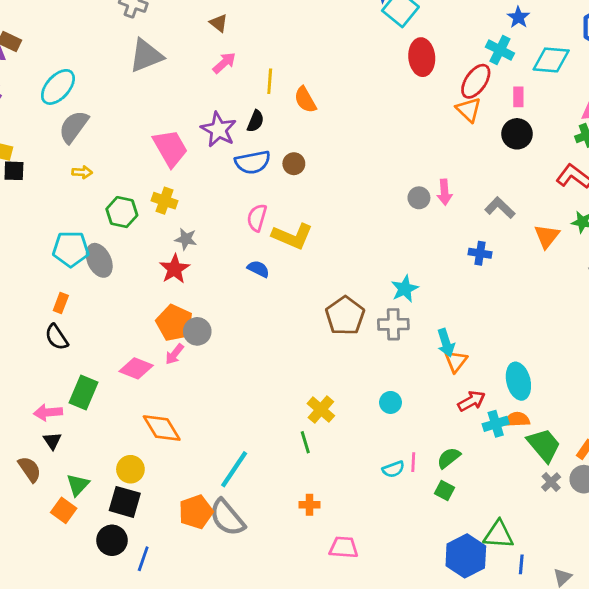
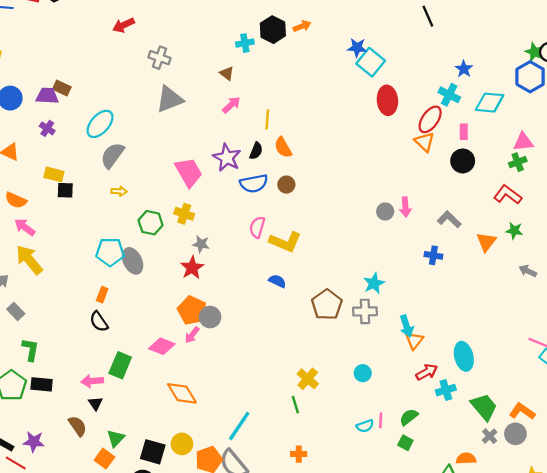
orange semicircle: (305, 100) -> (283, 147), moved
blue semicircle: (258, 269) -> (277, 281), moved
orange semicircle: (517, 419) -> (466, 459), moved
yellow circle: (130, 469) -> (182, 444), moved

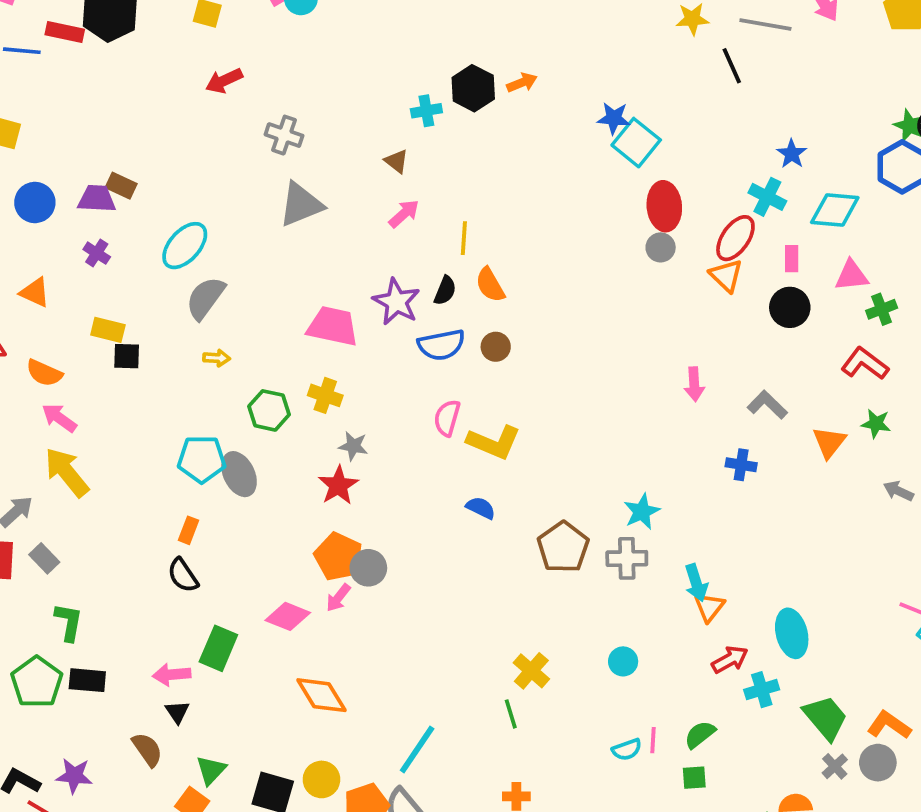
pink triangle: (523, 142) -> (852, 276), moved
pink trapezoid: (189, 172) -> (333, 326), turned -48
gray circle: (385, 211) -> (661, 247), moved
green square: (405, 443) -> (694, 778), turned -32

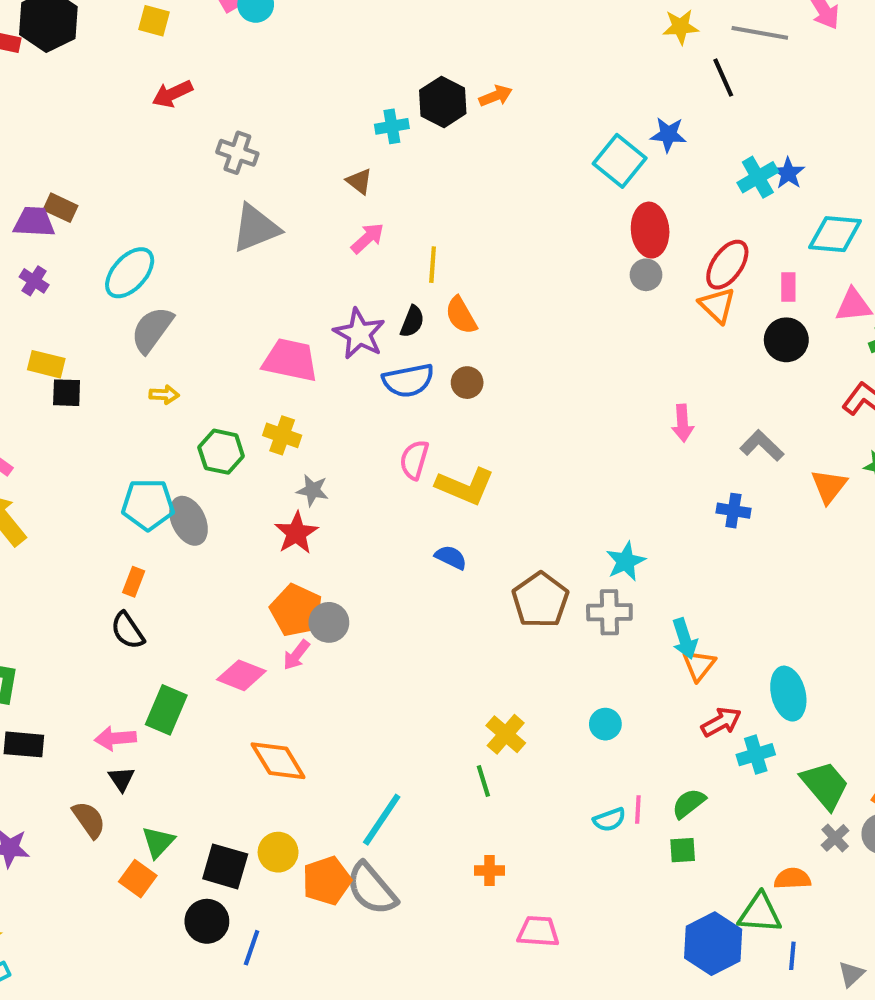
blue star: (614, 118) -> (668, 135), moved
cyan cross: (767, 197) -> (758, 177), moved, turned 33

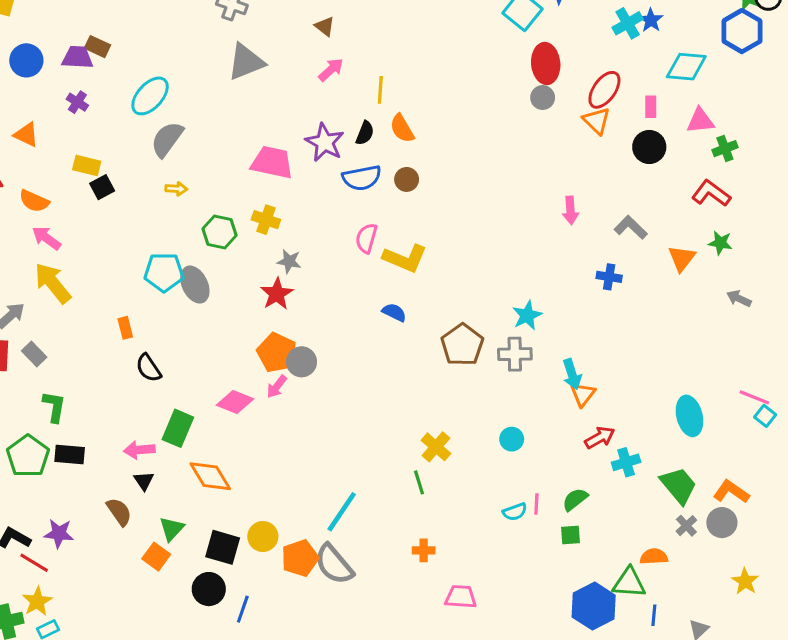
black square: (67, 393) -> (102, 187), turned -30
orange rectangle: (134, 582) -> (125, 328), moved, turned -35
cyan ellipse: (788, 694) -> (689, 416), moved
orange diamond: (278, 761) -> (210, 476), moved

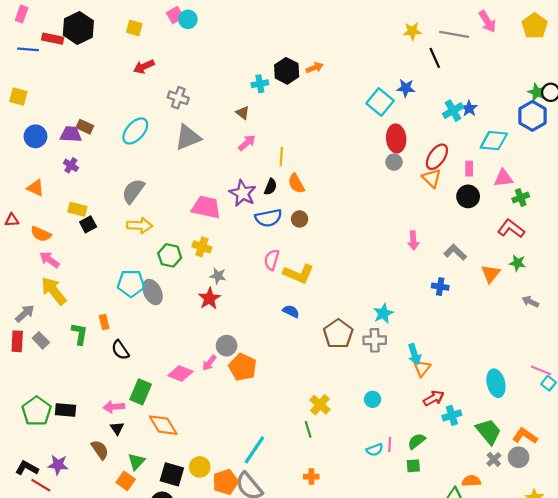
cyan ellipse: (150, 96) -> (135, 131), moved
yellow arrow: (176, 189) -> (140, 225), size x1.6
orange pentagon: (277, 353) -> (243, 367), moved
green L-shape: (54, 407) -> (79, 334), moved

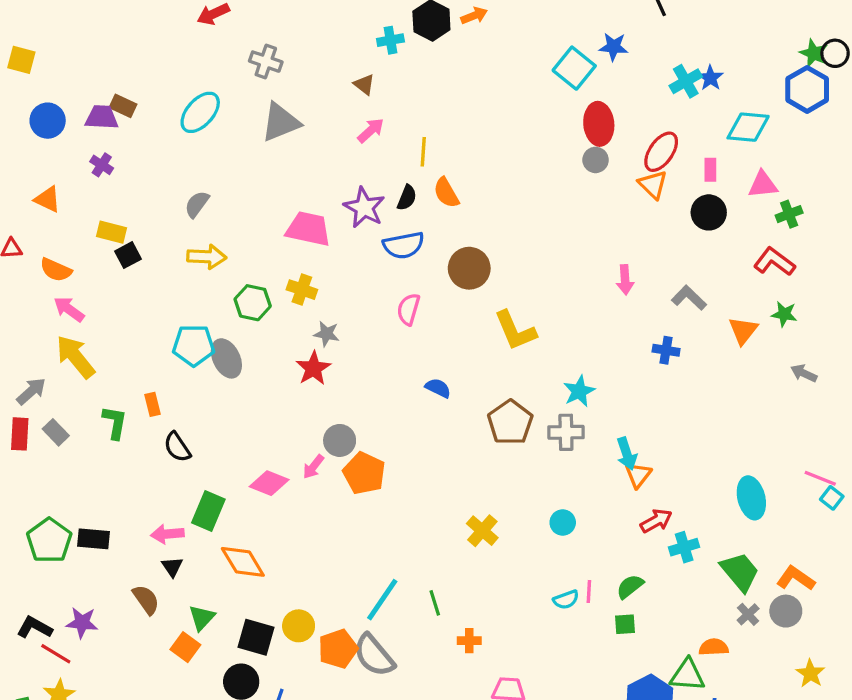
gray semicircle: (133, 191) -> (197, 204), size x0.7
brown circle: (300, 219) -> (469, 268), moved, size x1.6
yellow L-shape: (298, 274) -> (515, 331), moved, turned 44
green line: (308, 429) -> (435, 603), moved

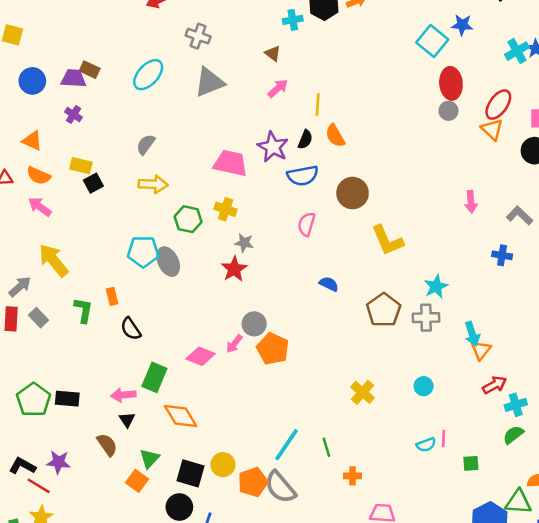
orange semicircle: (56, 270) -> (39, 176), moved
pink arrow: (69, 309) -> (40, 207), moved
green semicircle: (630, 586) -> (513, 435), moved

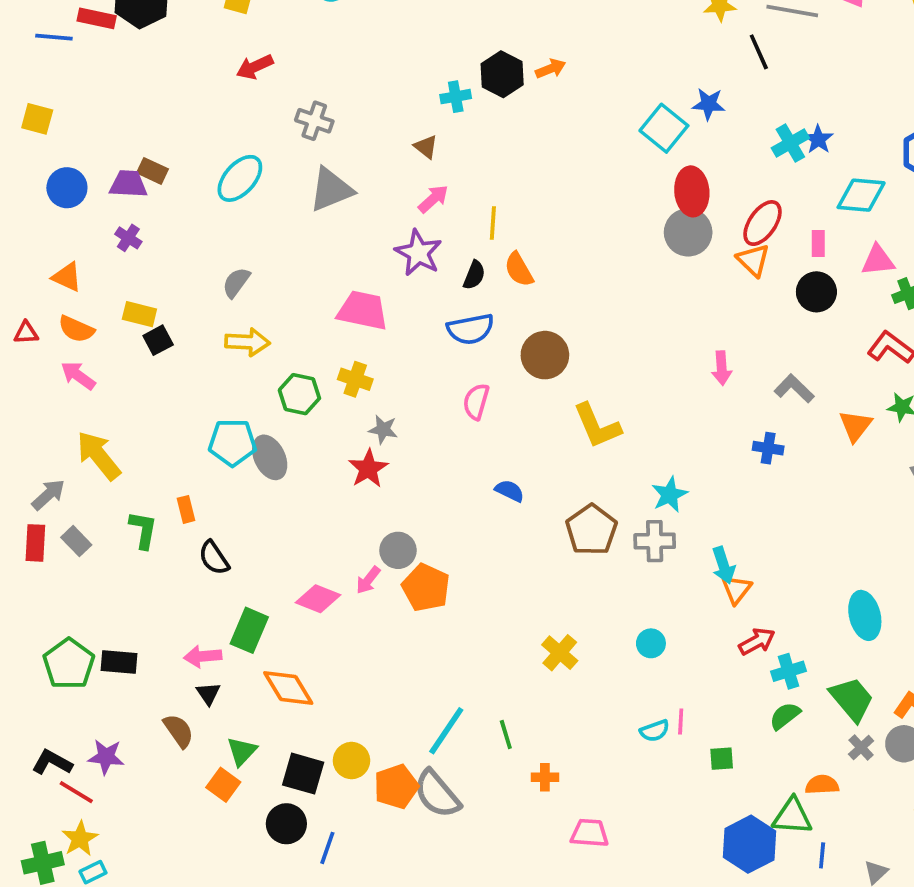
gray circle: (448, 111) -> (688, 232), size x1.6
purple star: (273, 147) -> (418, 253), moved

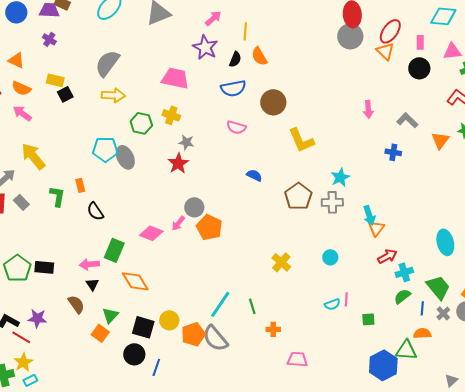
gray semicircle: (236, 283) -> (107, 63), size x1.6
pink semicircle: (476, 402) -> (236, 127), turned -90
blue line: (822, 855) -> (422, 308), moved

